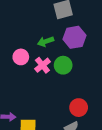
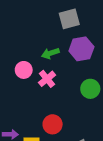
green circle: (63, 65) -> (90, 89), moved
red circle: (79, 108) -> (53, 124), moved

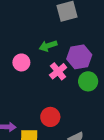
purple hexagon: (81, 49) -> (79, 57), moved
pink cross: (47, 79) -> (58, 71), moved

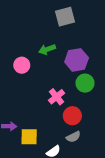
pink cross: (58, 71) -> (57, 97), moved
red circle: (50, 117) -> (72, 116), moved

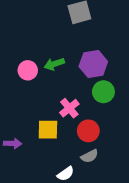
green arrow: (47, 49) -> (54, 64), moved
yellow square: (29, 137) -> (48, 130), moved

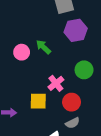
green arrow: (54, 64) -> (43, 47), turned 63
purple hexagon: (93, 64) -> (76, 30), moved

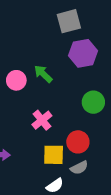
pink cross: (56, 83) -> (42, 120), moved
yellow square: (38, 101) -> (54, 155), moved

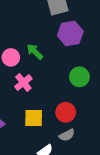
pink cross: (42, 120) -> (23, 83), moved
yellow square: (54, 155) -> (34, 118), moved

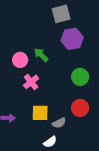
red circle: (66, 112) -> (80, 108), moved
gray semicircle: (67, 135) -> (59, 123), moved

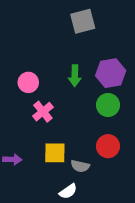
purple hexagon: (72, 39) -> (111, 73), moved
green arrow: (41, 55) -> (75, 76), moved, turned -133
gray semicircle: (59, 123) -> (80, 166), turned 40

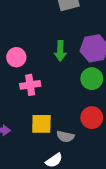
pink cross: (43, 112) -> (30, 85), turned 30

